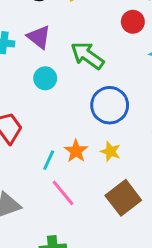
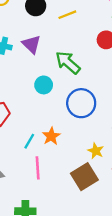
cyan circle: (45, 78) -> (44, 85), moved
yellow star: (110, 151) -> (96, 151), moved
pink line: (63, 193) -> (38, 168), turned 30

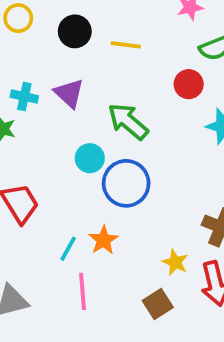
yellow line: (67, 15) -> (126, 45), turned 30
blue circle: (81, 103) -> (126, 183), moved
brown square: (84, 177) -> (158, 304), size x0.7

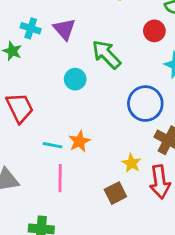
blue circle: (126, 183) -> (145, 104), moved
cyan line: (68, 249) -> (52, 145), turned 66

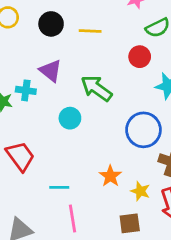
cyan cross: (31, 28) -> (26, 90), moved
orange star: (79, 141) -> (110, 176), moved
brown square: (115, 193) -> (130, 223), turned 30

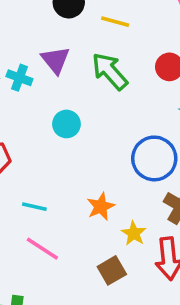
green arrow: (96, 88) -> (110, 71), moved
pink line: (73, 218) -> (42, 249), turned -60
brown square: (130, 223) -> (112, 270), turned -35

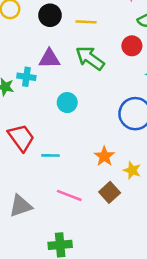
purple triangle: (55, 60) -> (49, 59), turned -40
cyan line: (34, 207) -> (51, 155), moved
brown square: (112, 270) -> (110, 192), moved

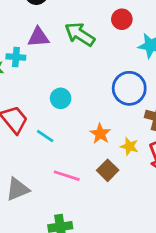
cyan circle: (67, 103) -> (61, 98), moved
cyan line: (51, 155) -> (45, 136), turned 36

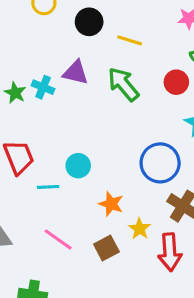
cyan circle: (61, 98) -> (78, 166), moved
orange star: (100, 134) -> (111, 204), turned -30
cyan line: (45, 136) -> (48, 187), turned -54

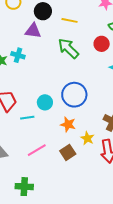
purple triangle: (75, 73) -> (33, 31), moved
blue circle: (160, 163) -> (74, 95), moved
pink line: (58, 239) -> (37, 150), turned -60

